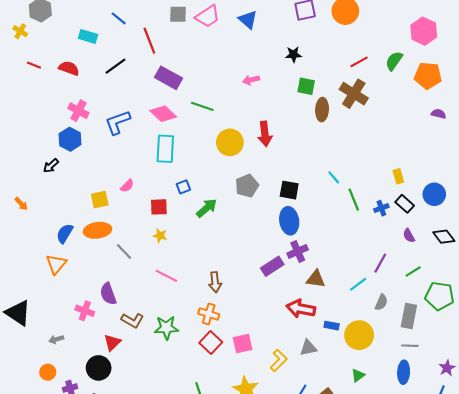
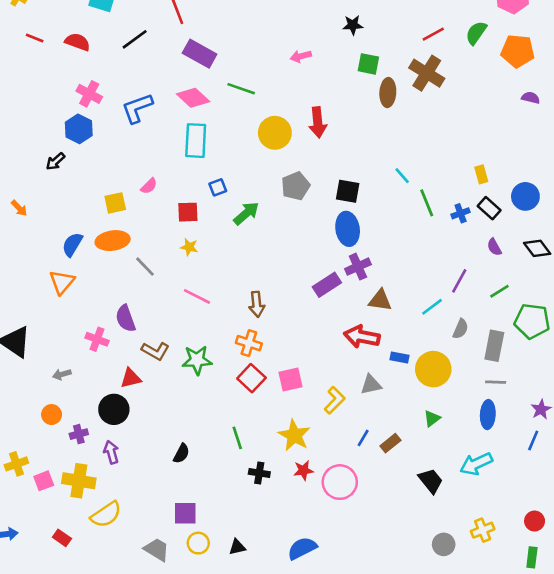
red triangle: (112, 343) -> (131, 378), turned 30

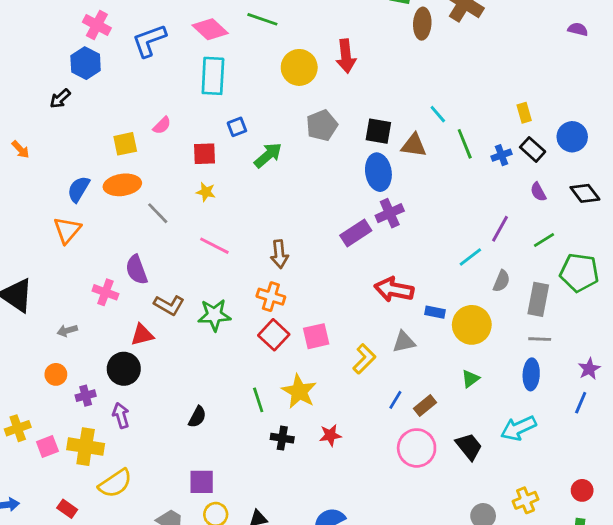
brown triangle: (380, 300) -> (414, 145), moved
yellow star: (294, 435) -> (299, 391), moved
pink circle: (340, 482) -> (417, 448), moved

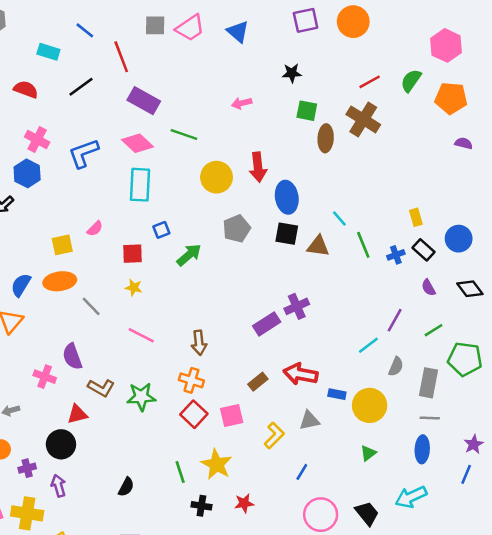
blue ellipse: (378, 172) -> (287, 197), moved
brown rectangle: (425, 406) -> (258, 382), moved

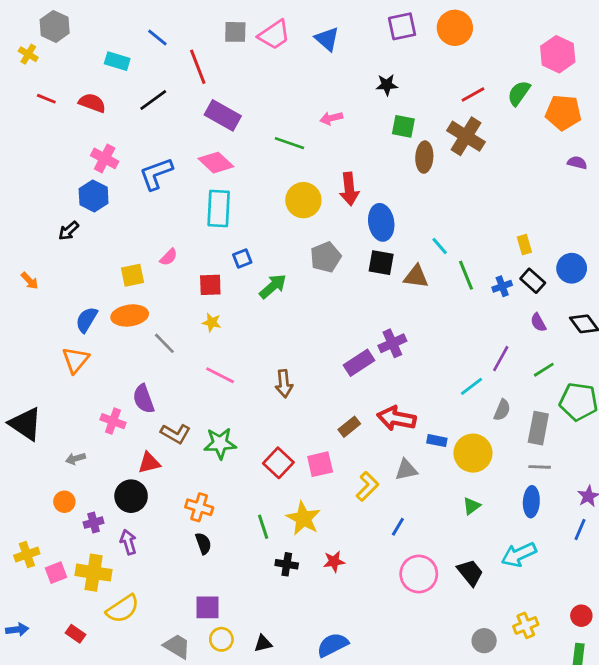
green line: (184, 135) -> (289, 143), moved
orange cross: (191, 380) -> (199, 507), moved
black semicircle: (126, 487) -> (203, 543), turned -48

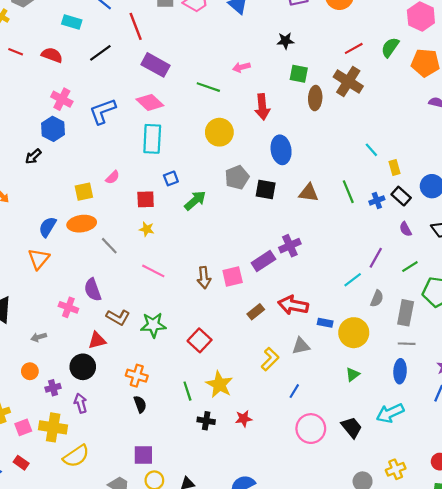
red arrow: (349, 189) -> (262, 107), moved
cyan line: (440, 246) -> (371, 150), moved
black square: (381, 263) -> (266, 189), moved
pink square: (320, 464) -> (233, 276), moved
red rectangle: (75, 634) -> (21, 463), moved

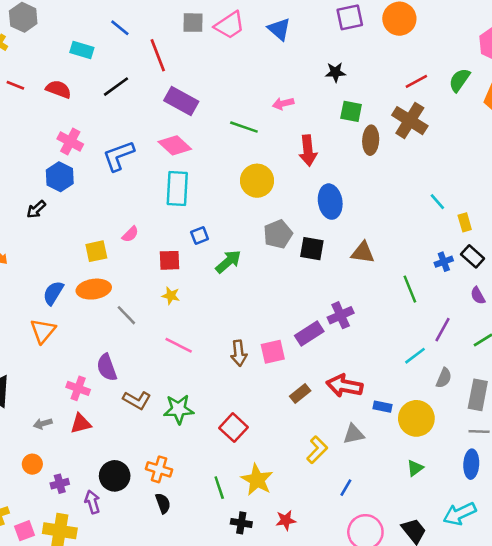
green line: (348, 192) -> (410, 289), moved
red triangle: (97, 340) -> (81, 424), moved
black circle: (83, 367) -> (115, 476), moved

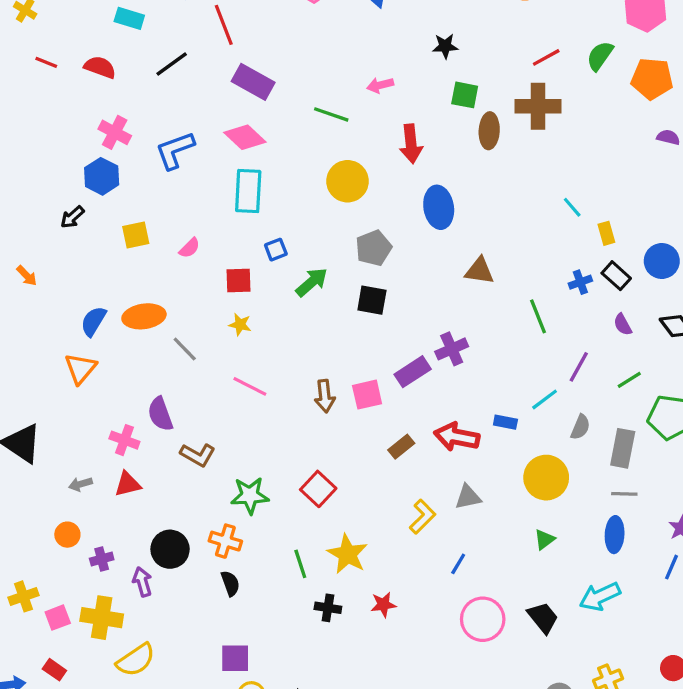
brown cross: (410, 121) -> (538, 106), turned -32
black square: (312, 249) -> (372, 300), moved
yellow square: (96, 251) -> (136, 235), moved
blue rectangle: (382, 407) -> (505, 422), moved
green star: (179, 409) -> (250, 495), moved

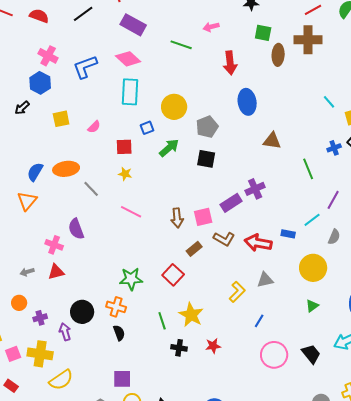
yellow circle: (348, 181) -> (174, 107), moved
brown rectangle: (401, 447) -> (194, 249), moved
brown L-shape: (198, 455) -> (224, 239), moved

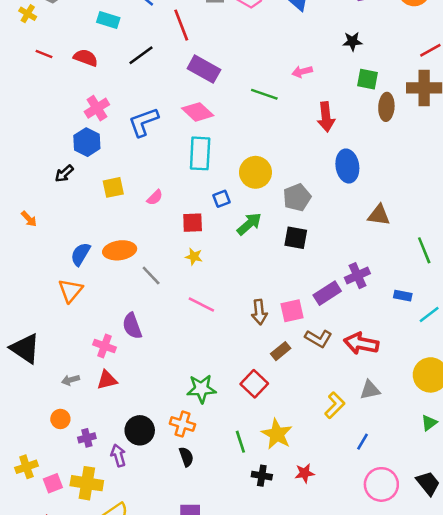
pink cross: (48, 56) -> (97, 108), turned 30
blue rectangle: (288, 234) -> (403, 296), moved

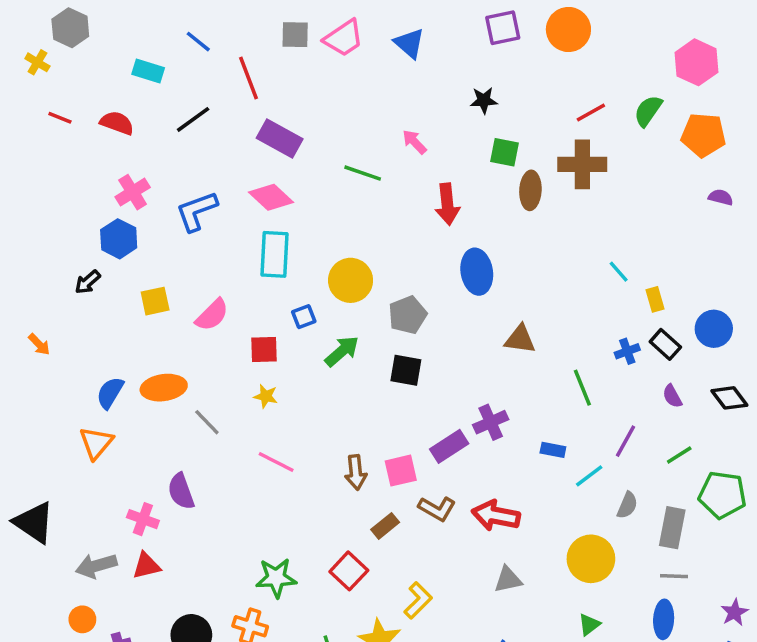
pink arrow: (302, 72) -> (415, 142), turned 60
pink semicircle: (155, 197) -> (212, 315), size x1.5
gray arrow: (70, 380) -> (96, 566), size x1.6
yellow L-shape: (335, 405) -> (418, 600), moved

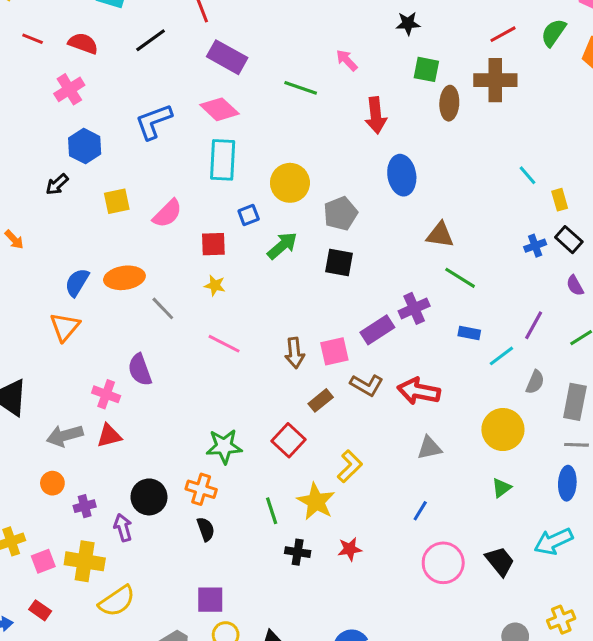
pink cross: (133, 192) -> (69, 89), moved
green line: (582, 388) -> (460, 278), moved, turned -36

